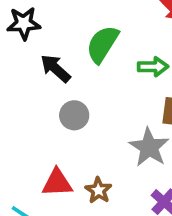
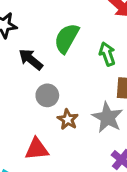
green arrow: (153, 67) -> (107, 54), turned -105
brown star: (98, 190) -> (68, 119), moved

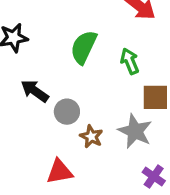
black arrow: (31, 59) -> (35, 91), moved

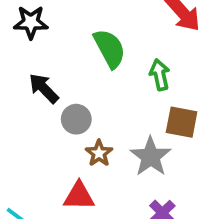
green semicircle: (84, 47) -> (110, 48), turned 116
red triangle: (60, 172) -> (79, 196), moved

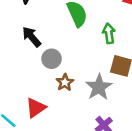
red triangle: (79, 196) -> (36, 108), moved, turned -40

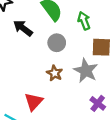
black arrow: (32, 37) -> (23, 28), moved
gray circle: (52, 59) -> (57, 43), moved

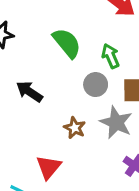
black arrow: (23, 28) -> (29, 92), moved
gray circle: (57, 43) -> (96, 85), moved

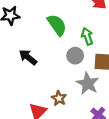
brown star: (75, 128) -> (59, 98), moved

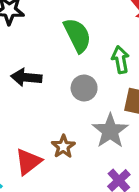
gray circle: (75, 56) -> (84, 88), moved
black arrow: (28, 57) -> (26, 77), turned -42

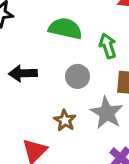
green semicircle: (77, 35) -> (65, 29), turned -44
brown star: (63, 147) -> (65, 120), moved

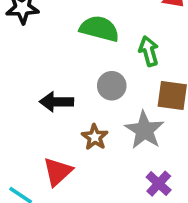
black arrow: (23, 73) -> (56, 102), moved

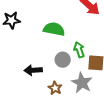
green arrow: (149, 51) -> (79, 50), moved

